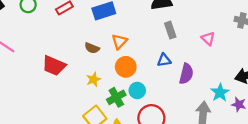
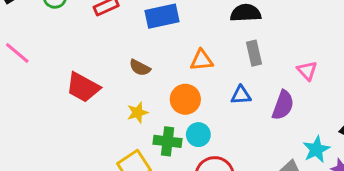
orange triangle: (119, 42) -> (202, 60), moved, turned 35
purple semicircle: (186, 74) -> (283, 105), moved
green cross: (116, 97) -> (168, 141), turned 30

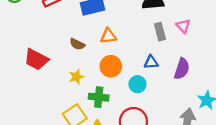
orange triangle: (202, 60) -> (108, 36), moved
pink triangle: (307, 71) -> (183, 26), moved
cyan circle: (198, 135) -> (137, 84), moved

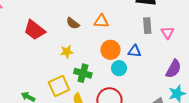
pink triangle: (183, 26) -> (167, 33), moved
orange circle: (111, 66) -> (110, 50), moved
purple semicircle: (182, 69) -> (173, 69), moved

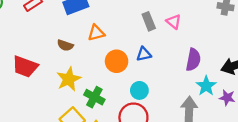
yellow star: (67, 52) -> (69, 79), size x1.5
cyan circle: (119, 68) -> (139, 90), moved
green cross: (83, 73) -> (94, 97), turned 30

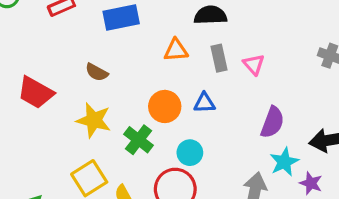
orange triangle: (96, 33) -> (176, 50), moved
yellow star: (69, 79) -> (94, 120), turned 30
green cross: (94, 97) -> (138, 140), moved

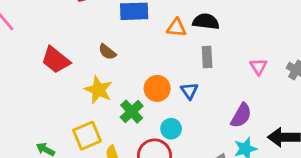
orange triangle: (176, 50) -> (176, 28), moved
pink triangle: (254, 65) -> (258, 67), moved
blue triangle: (204, 103) -> (189, 91), turned 48

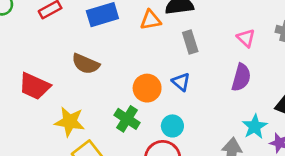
brown semicircle: (107, 52) -> (86, 64), size x1.4
yellow star: (98, 90) -> (70, 122), moved
purple semicircle: (241, 115) -> (241, 77), moved

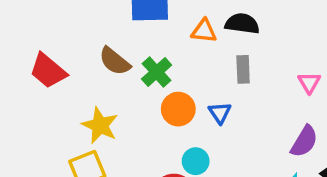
purple semicircle: (241, 77) -> (304, 141), moved
green cross: (127, 119) -> (157, 72), moved
yellow star: (70, 122) -> (100, 125), moved

